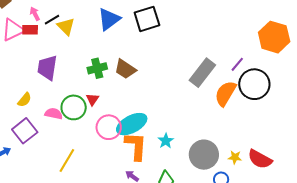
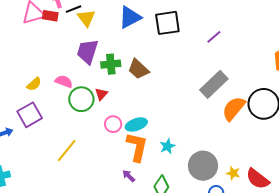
purple line: (237, 64) -> (214, 37), moved
purple trapezoid: (47, 68) -> (87, 52), moved
pink semicircle: (54, 114) -> (64, 81), moved
cyan ellipse: (132, 124) -> (136, 124), size x0.7
pink circle: (109, 127) -> (113, 124), size x0.7

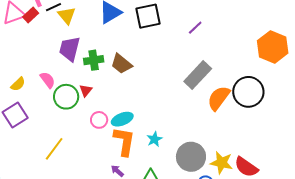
red rectangle: (50, 16) -> (31, 15), turned -49
pink semicircle: (64, 81) -> (48, 80), turned 36
yellow star: (233, 173) -> (222, 163), size x1.6

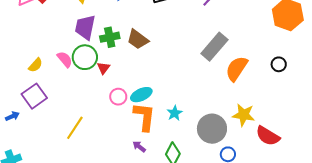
black circle: (248, 92) -> (279, 64), moved, size x0.5
green circle: (66, 97) -> (85, 57), moved
yellow star: (222, 163) -> (244, 115), moved

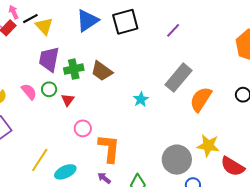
green circle: (85, 57) -> (49, 89), size x0.6
cyan ellipse: (141, 95) -> (65, 172), moved
cyan star: (175, 113) -> (141, 99), moved

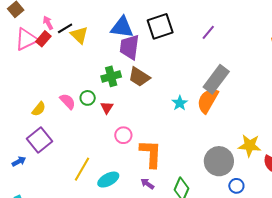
blue triangle: (87, 21) -> (122, 27), turned 45
purple trapezoid: (49, 59) -> (130, 47), moved
orange semicircle: (201, 99) -> (208, 100), moved

